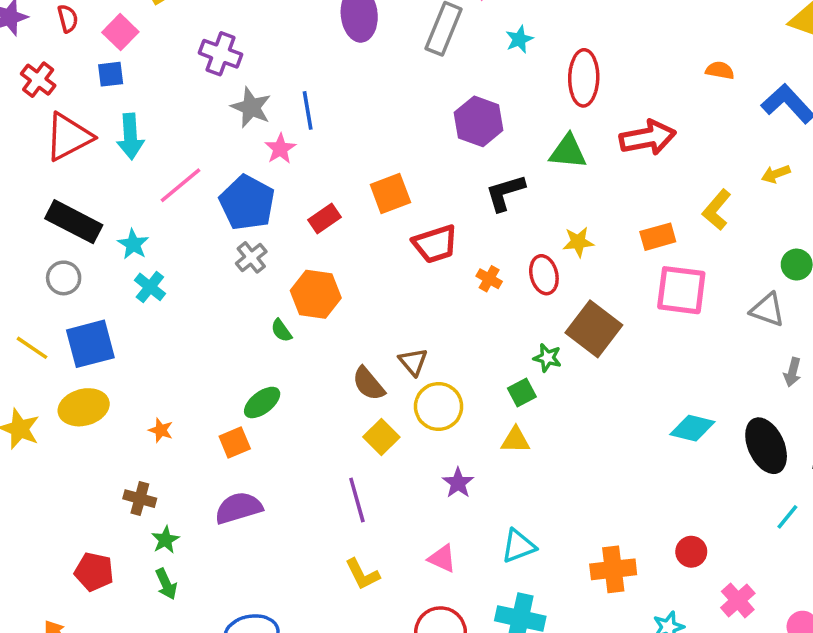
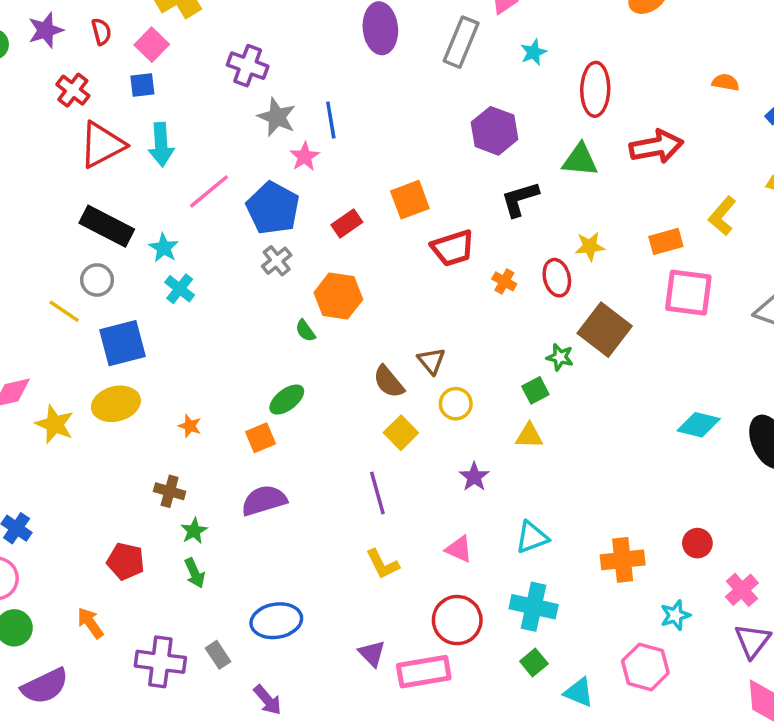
yellow line: (32, 348) -> (64, 311), moved
yellow circle: (439, 406) -> (456, 404), size x0.7

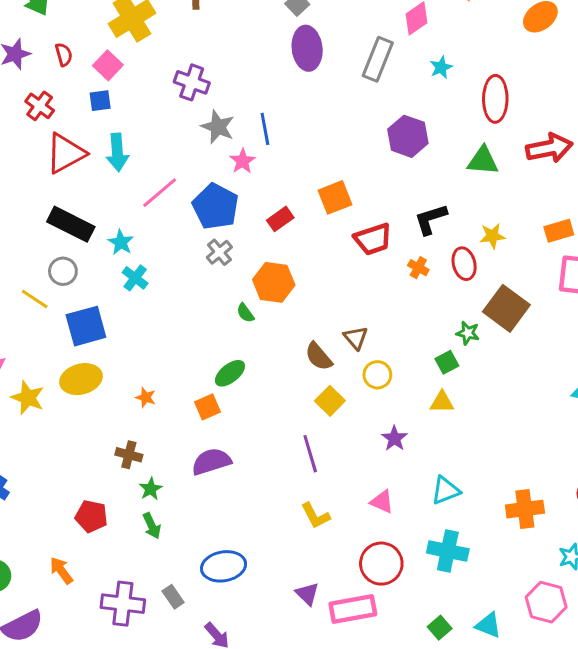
black L-shape: (520, 199) -> (431, 219), moved
green square: (534, 663) -> (440, 628), moved

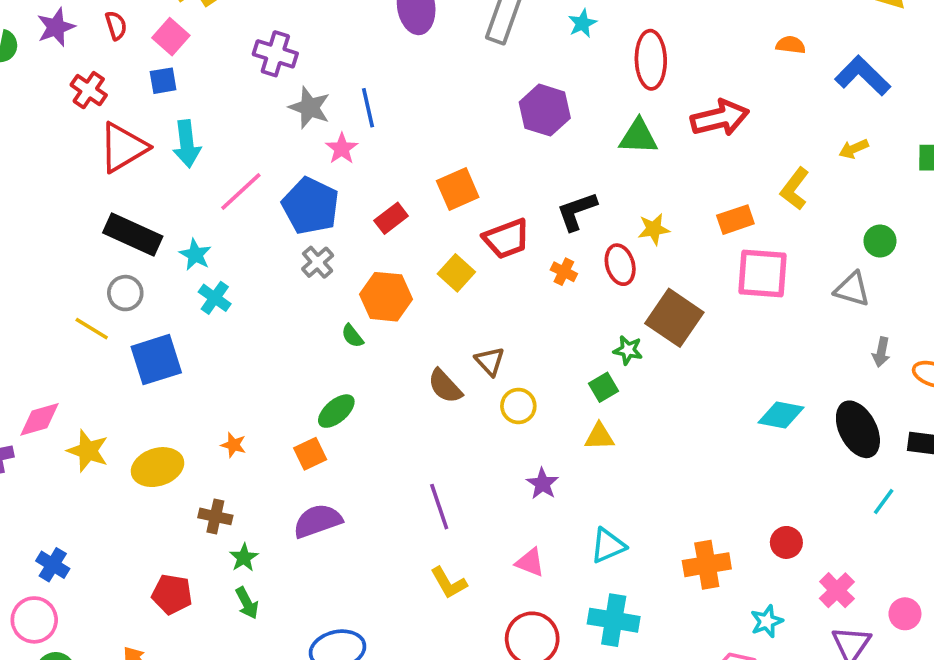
yellow ellipse: (81, 379) -> (157, 467), moved
yellow square: (330, 401) -> (456, 273), moved

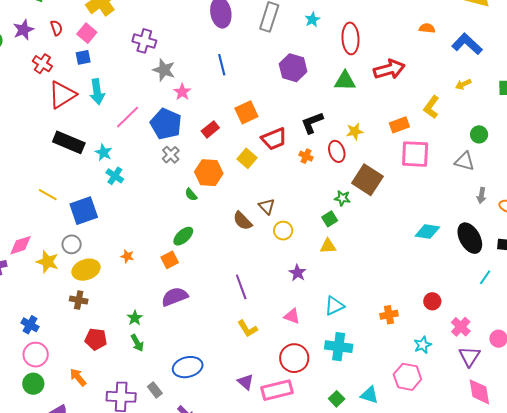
blue line: (368, 108) -> (222, 65), moved
gray circle: (125, 293) -> (72, 244), moved
brown cross: (215, 516) -> (79, 300), moved
orange cross: (707, 565) -> (389, 315), size x0.7
pink circle: (34, 620) -> (36, 355), moved

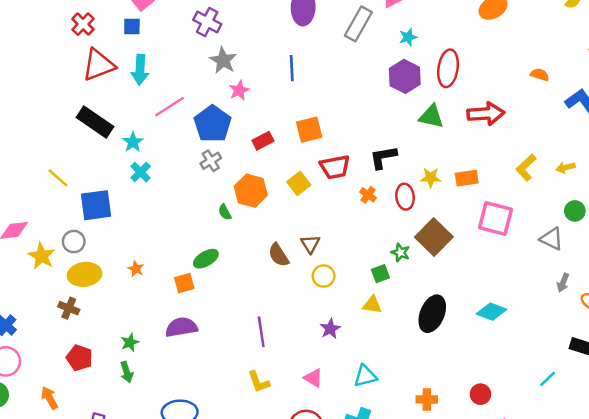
purple hexagon: (293, 68) -> (405, 76), moved
yellow arrow: (463, 84) -> (566, 167), moved
orange rectangle: (399, 125) -> (467, 178), moved
black ellipse: (470, 238) -> (432, 314), moved, turned 40

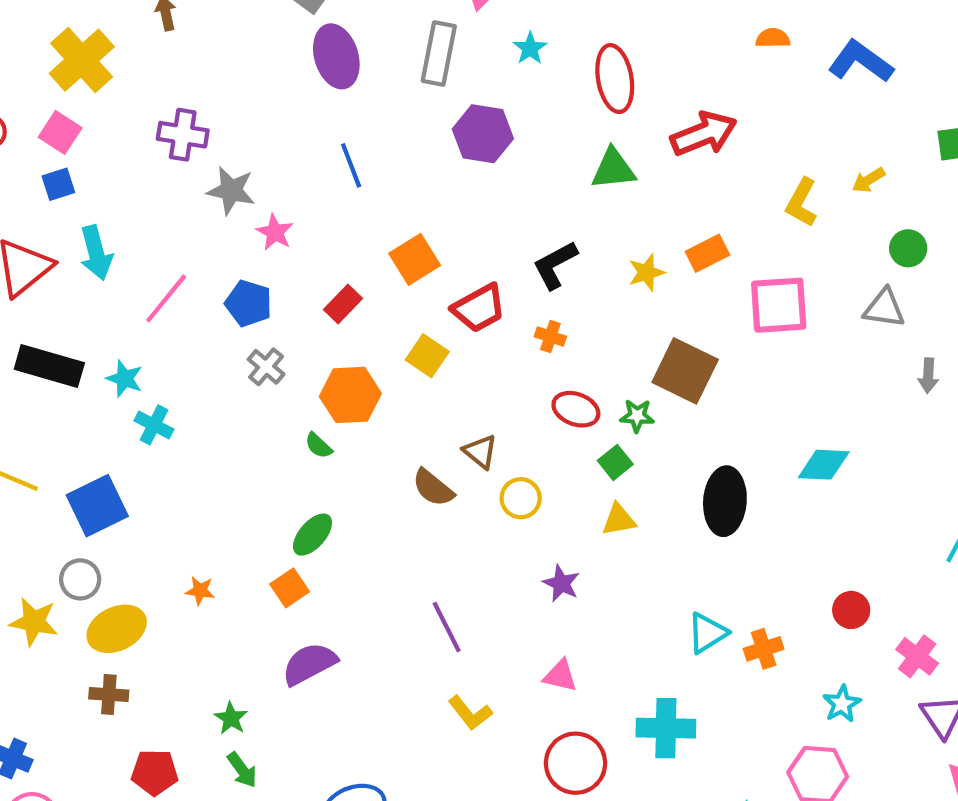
purple hexagon: (405, 76) -> (483, 134), moved
blue pentagon: (213, 124) -> (249, 303), size x0.7
red ellipse: (405, 197) -> (576, 409), moved, turned -45
cyan triangle: (365, 376) -> (707, 633), moved

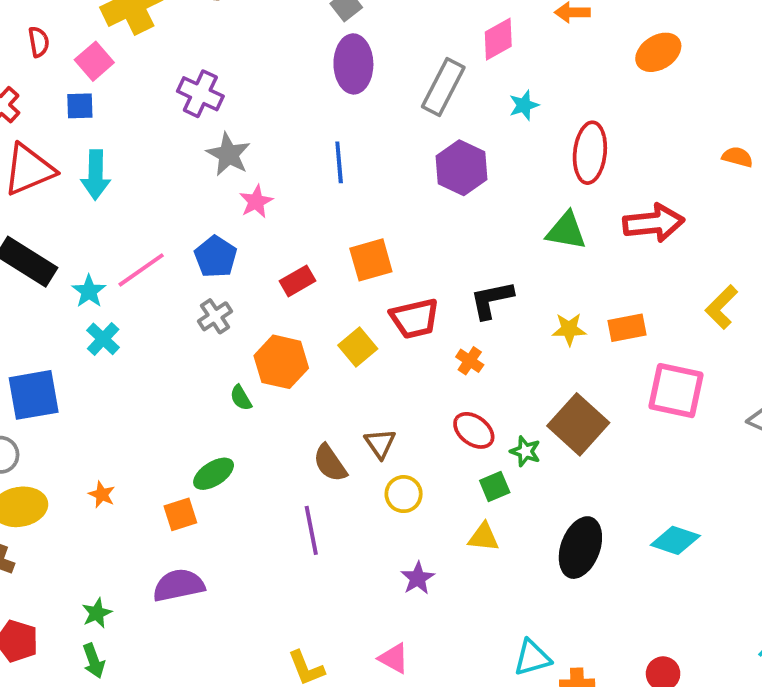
pink line: (166, 298) -> (141, 270), moved
purple line: (447, 627) -> (311, 530), moved

